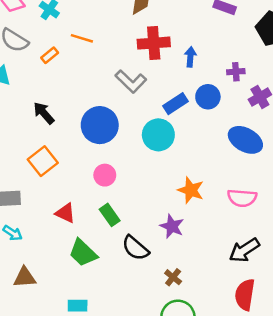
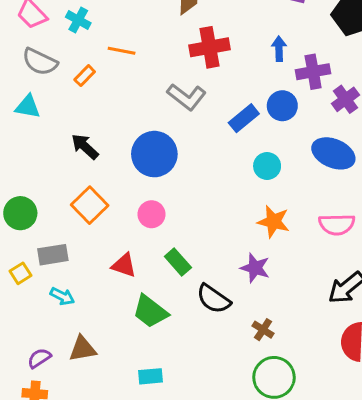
blue arrow: (190, 57) -> (279, 49), moved
purple cross: (236, 72) -> (313, 72), size x1.5
cyan circle: (158, 135) -> (267, 166), moved, size x0.7
pink circle: (105, 175) -> (151, 214), moved

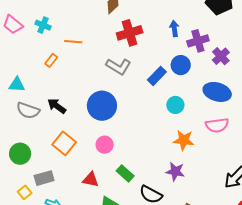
gray semicircle: (40, 62) -> (28, 110), moved
pink semicircle: (337, 224) -> (217, 125), moved

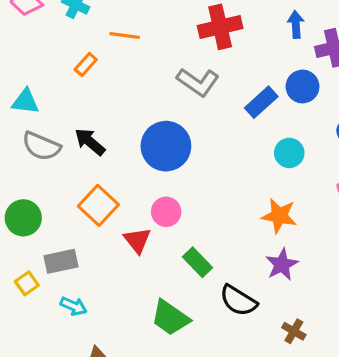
orange star: (184, 140) -> (279, 216), moved
purple star: (175, 171) -> (282, 264), turned 30
red triangle: (91, 180) -> (137, 240), moved, turned 36

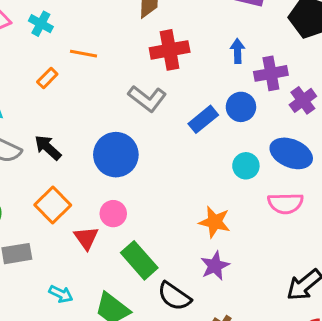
cyan circle: (289, 153) -> (246, 166), moved
green rectangle: (197, 262) -> (139, 260), size x1.4
cyan arrow: (74, 306) -> (61, 294), moved

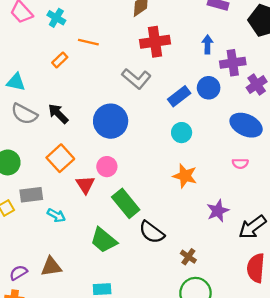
cyan circle: (246, 166) -> (182, 133), moved
pink semicircle: (285, 203) -> (240, 164), size x0.6
purple star: (215, 266) -> (218, 211), moved
cyan arrow: (61, 294) -> (56, 215), moved

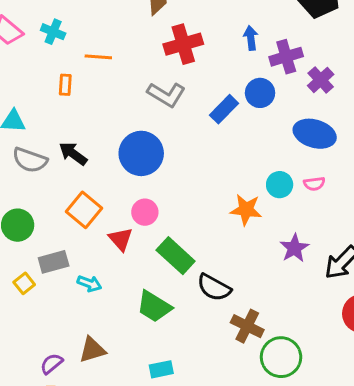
orange rectangle: (60, 60) -> (65, 85), turned -35
cyan circle: (182, 133) -> (280, 185), moved
brown cross: (188, 257) -> (247, 326), moved, size x1.5

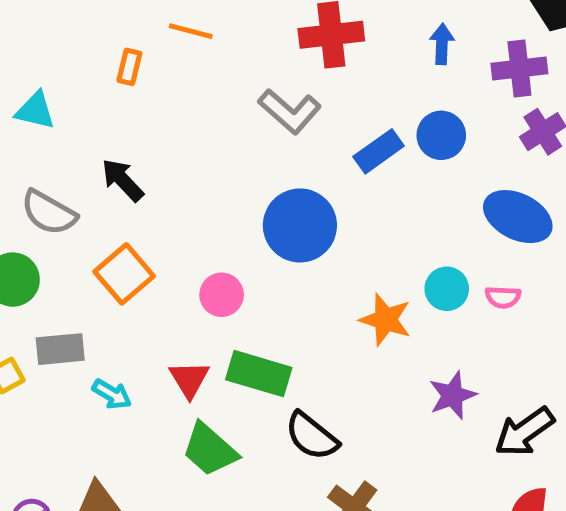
purple cross: (286, 57) -> (519, 68), moved
blue circle: (141, 153) -> (300, 225), moved
gray semicircle: (30, 160) -> (49, 213), moved
red triangle: (121, 239) -> (189, 379), moved
green rectangle: (176, 256) -> (259, 374), turned -36

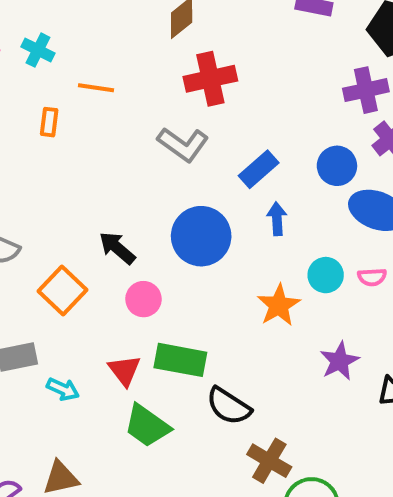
blue arrow: (442, 44) -> (277, 219), moved
blue circle: (441, 135) -> (337, 166), moved
black arrow: (122, 180) -> (117, 248), moved
orange star: (386, 320) -> (279, 305), turned 30

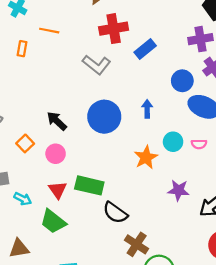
blue rectangle: (259, 169) -> (145, 49), moved
orange square: (63, 291) -> (25, 143), size x0.7
pink circle: (143, 299) -> (56, 154), moved
purple star: (339, 361) -> (179, 190), turned 30
green trapezoid: (147, 426) -> (53, 221), moved

